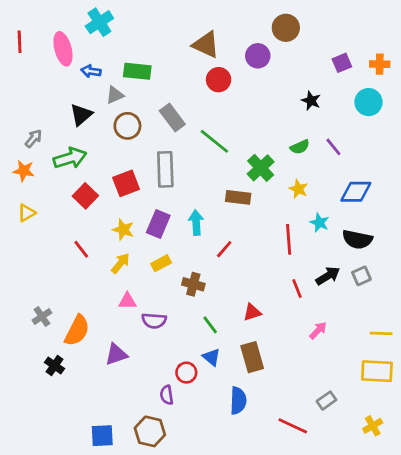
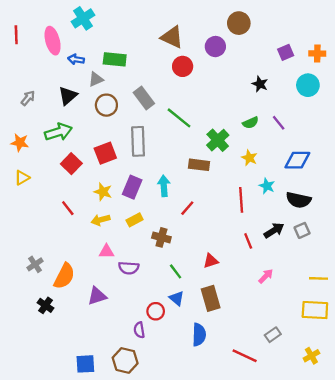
gray arrow: (34, 139) -> (28, 98), moved
yellow arrow: (120, 263) -> (101, 220), turned -144

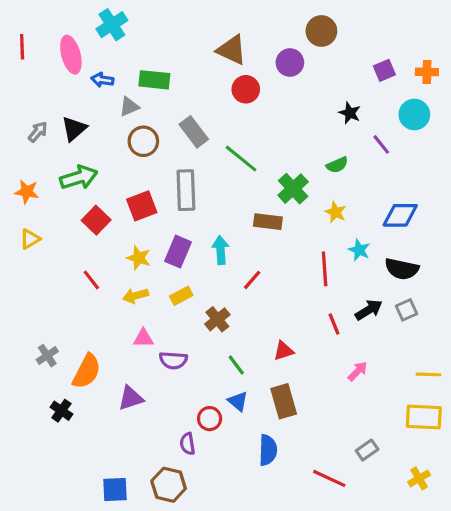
black triangle: (68, 96) -> (74, 129), moved
purple line: (279, 123) -> (381, 144), moved
brown cross: (161, 237) -> (217, 319), turned 36

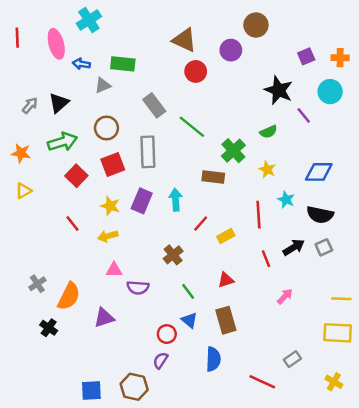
black star: (350, 113) -> (279, 90), size x1.6
brown circle: (143, 141) -> (106, 128), moved
yellow rectangle: (181, 296) -> (226, 236), moved
purple semicircle: (187, 444) -> (160, 360), moved, turned 42
yellow cross: (419, 478) -> (334, 382), turned -30

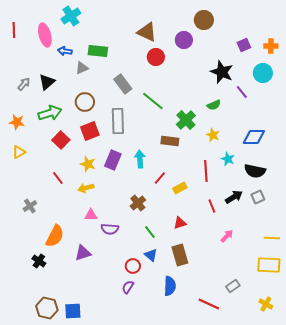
gray cross: (37, 284) -> (30, 206), moved
brown hexagon: (134, 387) -> (47, 308), moved

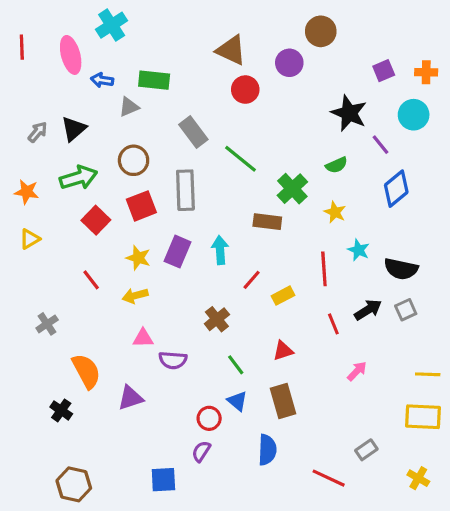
blue diamond: (254, 137) -> (396, 189), moved, turned -40
orange semicircle: (55, 236) -> (86, 371), turned -55
blue square: (73, 311) -> (163, 480), moved

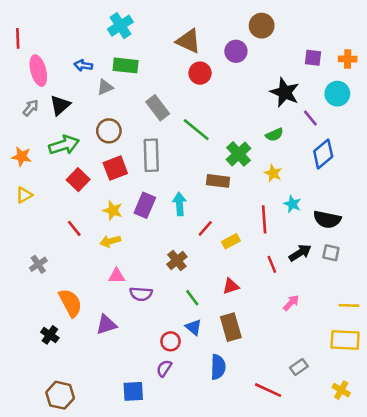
cyan cross: (112, 25) -> (120, 26), moved
pink ellipse: (71, 55) -> (38, 71), moved
purple square: (384, 71) -> (313, 58), turned 30
gray square: (406, 310) -> (331, 253), turned 36

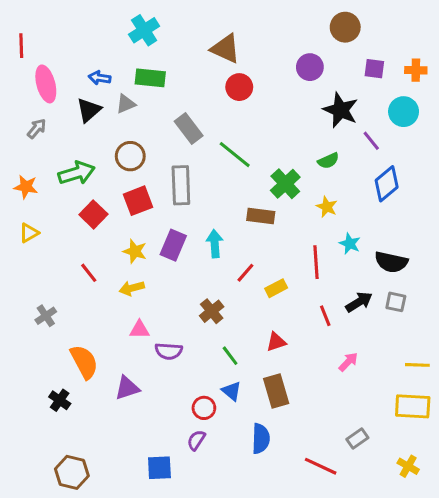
brown circle: (262, 26) -> (345, 27), moved
purple circle: (236, 51) -> (310, 67), moved
black triangle: (60, 105) -> (89, 110), moved

